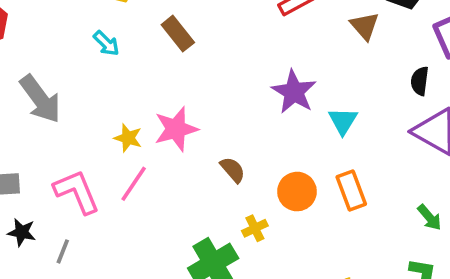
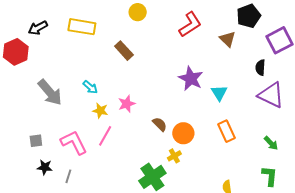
cyan arrow: (106, 43) -> (90, 87), moved
pink star: (176, 129) -> (127, 104), size x0.7
orange circle: (297, 192) -> (183, 133), moved

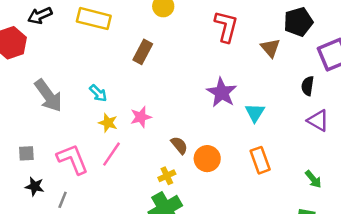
red L-shape: (190, 24) -> (226, 26), turned -48
brown rectangle: (124, 51) -> (143, 52), turned 66
purple triangle: (271, 95) -> (318, 121), size x0.7
yellow cross: (174, 156) -> (167, 176), moved

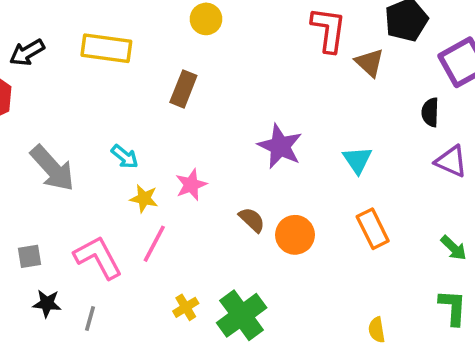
red L-shape: (226, 26) -> (329, 30), moved
purple star: (222, 92) -> (280, 146), moved
yellow cross: (167, 176) -> (186, 307), moved

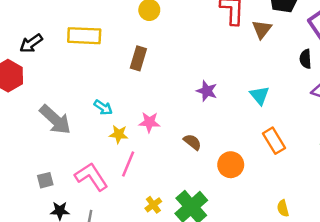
brown triangle: (370, 63) -> (262, 29), turned 30
purple star: (280, 146) -> (207, 91), size x0.7
pink star: (191, 185) -> (149, 122), turned 30
orange circle: (295, 235) -> (231, 165), moved

